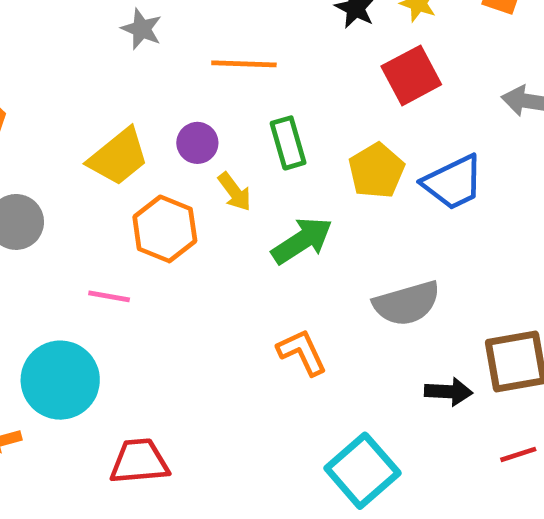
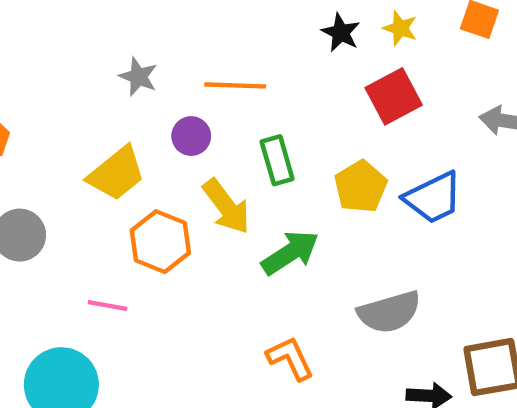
gray star: (142, 29) -> (138, 77), moved
purple circle: (197, 143) -> (191, 136), moved
yellow arrow: (235, 192) -> (226, 206), size x1.5

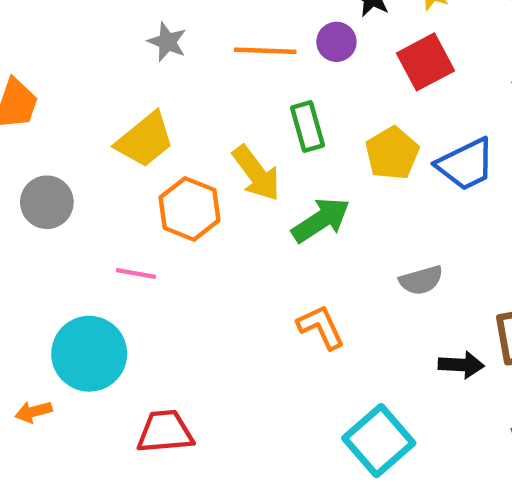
purple circle: (191, 136) -> (336, 42), moved
gray semicircle: (389, 312) -> (421, 280), size x0.7

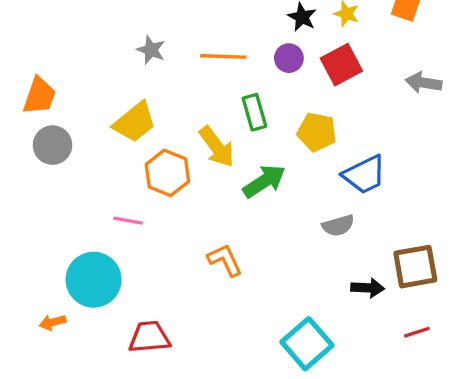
purple circle: (336, 42) -> (289, 58), moved
yellow pentagon: (392, 153) -> (317, 132), turned -30
blue trapezoid: (466, 164) -> (364, 175), moved
gray circle: (47, 202) -> (53, 145), moved
orange L-shape: (321, 327) -> (225, 260), moved

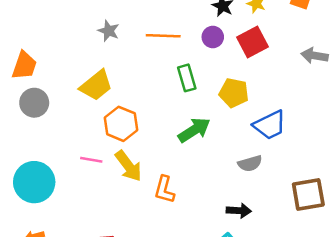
yellow arrow: (217, 147) -> (128, 166), moved
orange L-shape: (225, 260) -> (164, 190), turned -140
cyan circle: (94, 280) -> (34, 182), moved
black arrow: (368, 288) -> (239, 211), moved

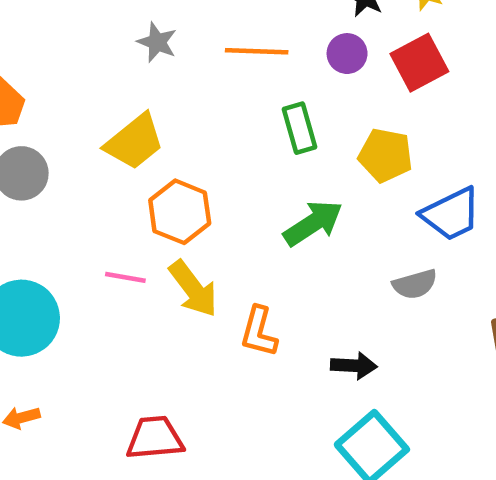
black arrow: (239, 211) -> (354, 366), moved

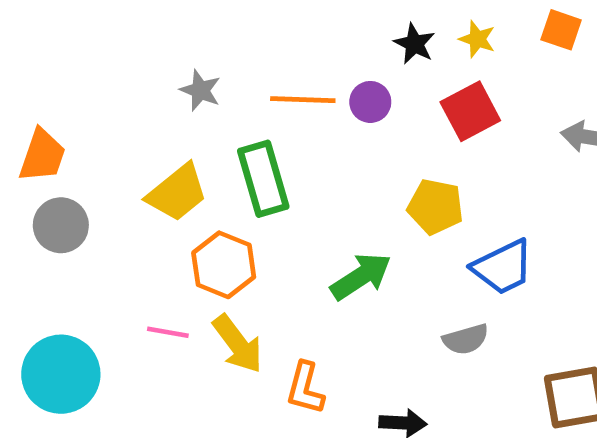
purple circle: (347, 54) -> (370, 102), moved
green rectangle: (300, 128) -> (263, 179), moved, size x1.4

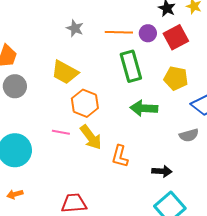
red square: (470, 111) -> (176, 37), moved
green rectangle: (263, 179) -> (131, 66), moved
yellow trapezoid: (177, 193) -> (65, 72), turned 68
green arrow: (361, 276) -> (144, 108), turned -144

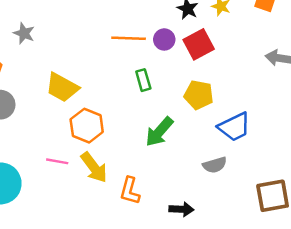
gray star: (75, 28) -> (24, 33), moved
green rectangle: (131, 66) -> (143, 80), size x0.6
green arrow: (144, 108) -> (159, 132), turned -52

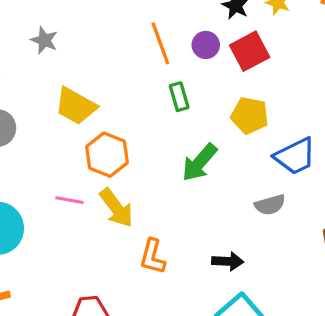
gray star: (24, 33) -> (44, 40), moved
orange line: (129, 38) -> (160, 43), turned 68
orange L-shape: (130, 191) -> (152, 257), moved

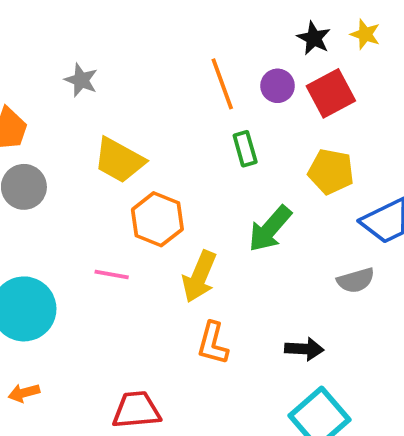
yellow arrow: (116, 208) -> (199, 277), moved, turned 60

